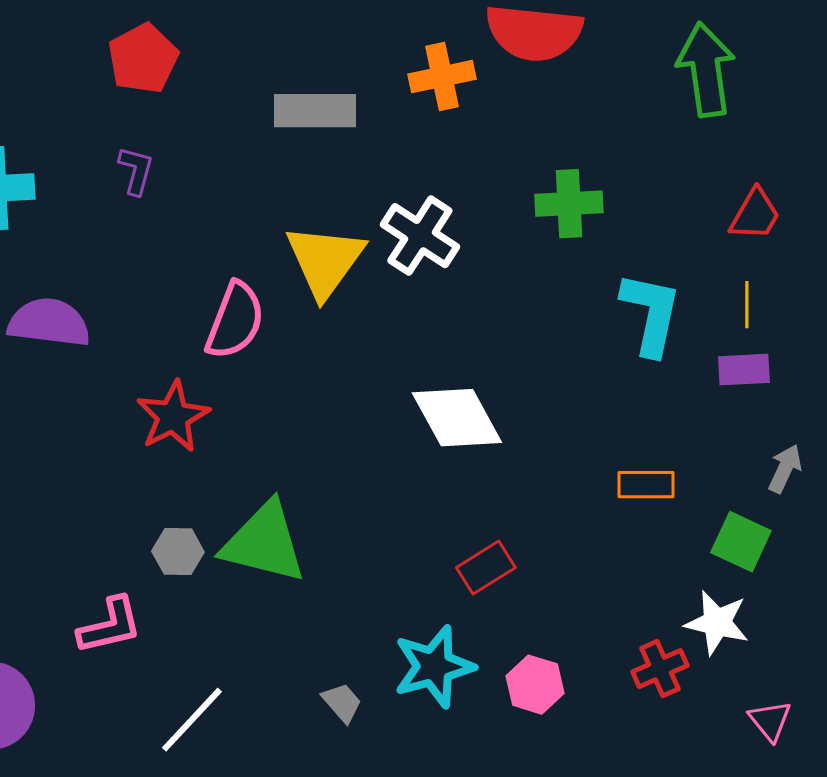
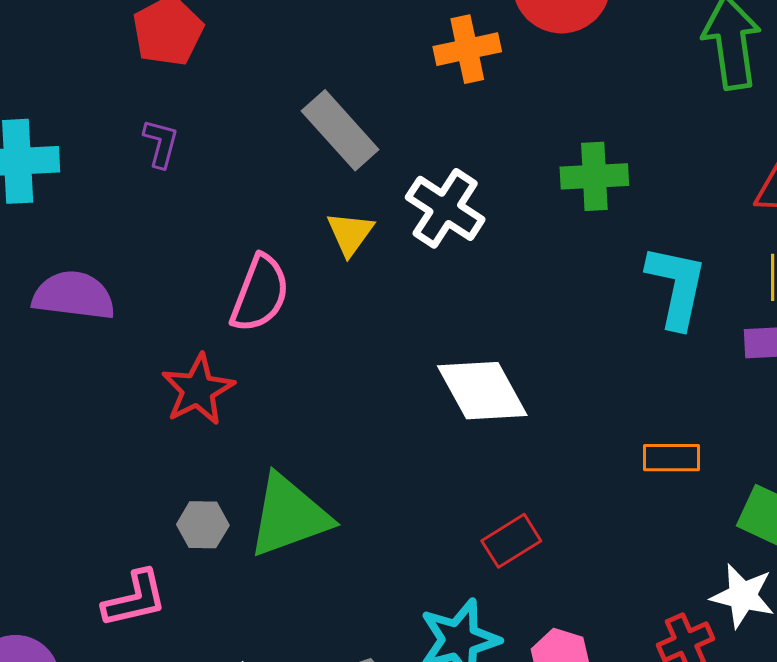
gray rectangle: (315, 111) -> (340, 130), moved, turned 48
yellow triangle: (325, 261) -> (350, 233), size x0.6
green triangle: (264, 543) -> (289, 516), turned -34

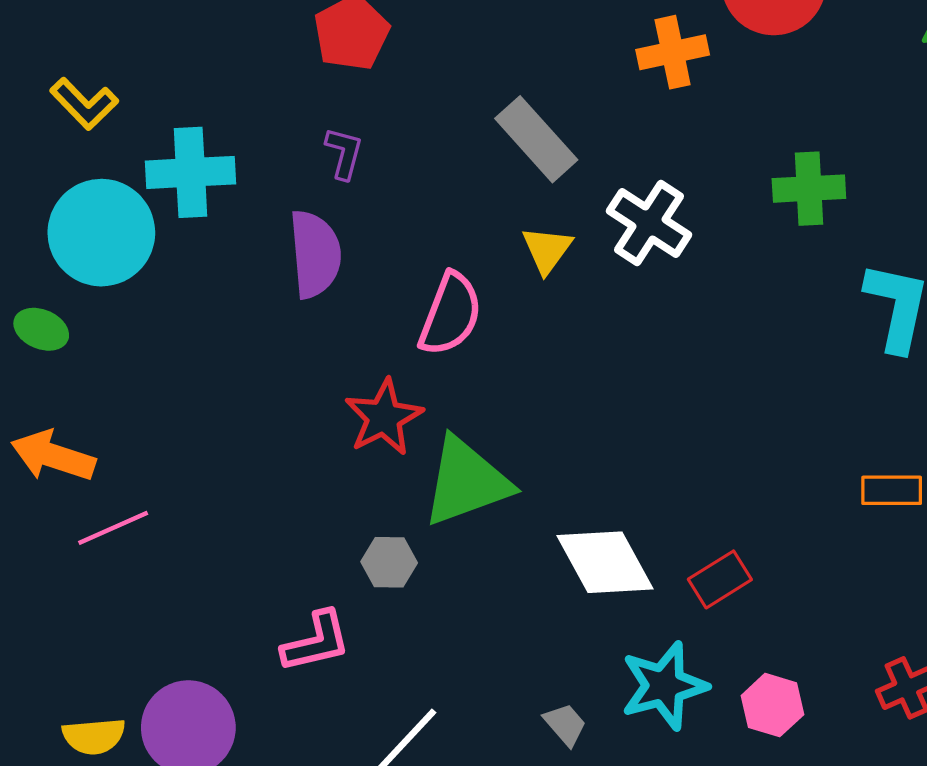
purple semicircle: (74, 295) -> (315, 254), moved, turned 78
white diamond: (482, 391) -> (605, 562), moved
green triangle: (289, 516) -> (466, 482), moved

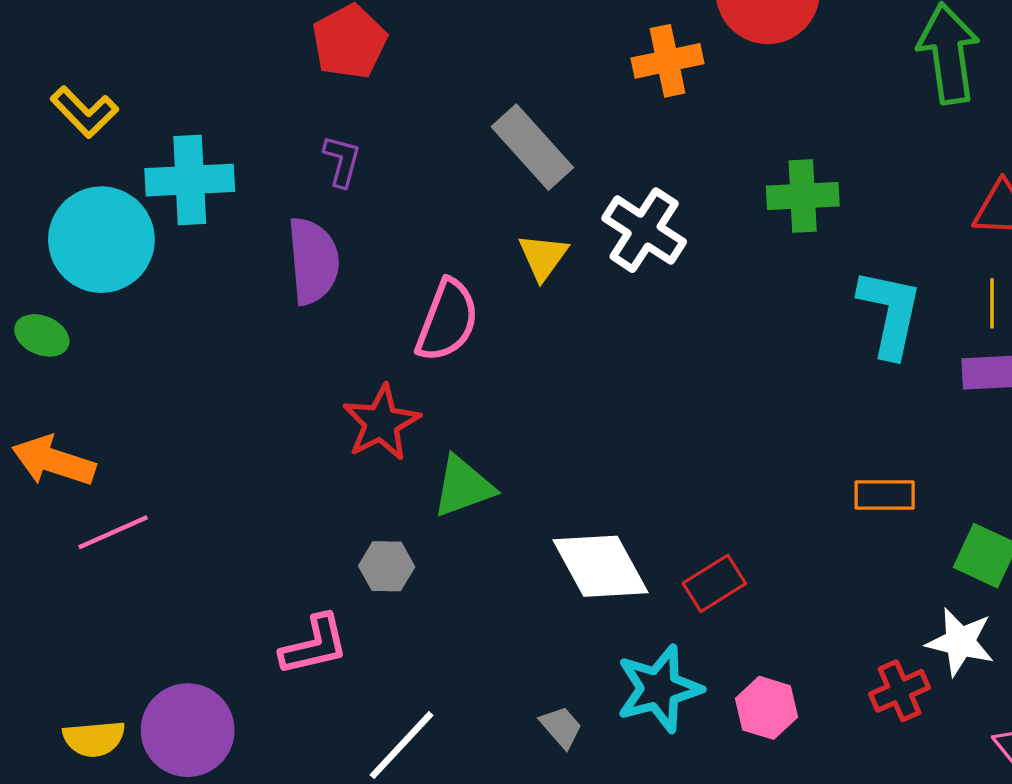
green triangle: (466, 482) -> (463, 487), size x0.7

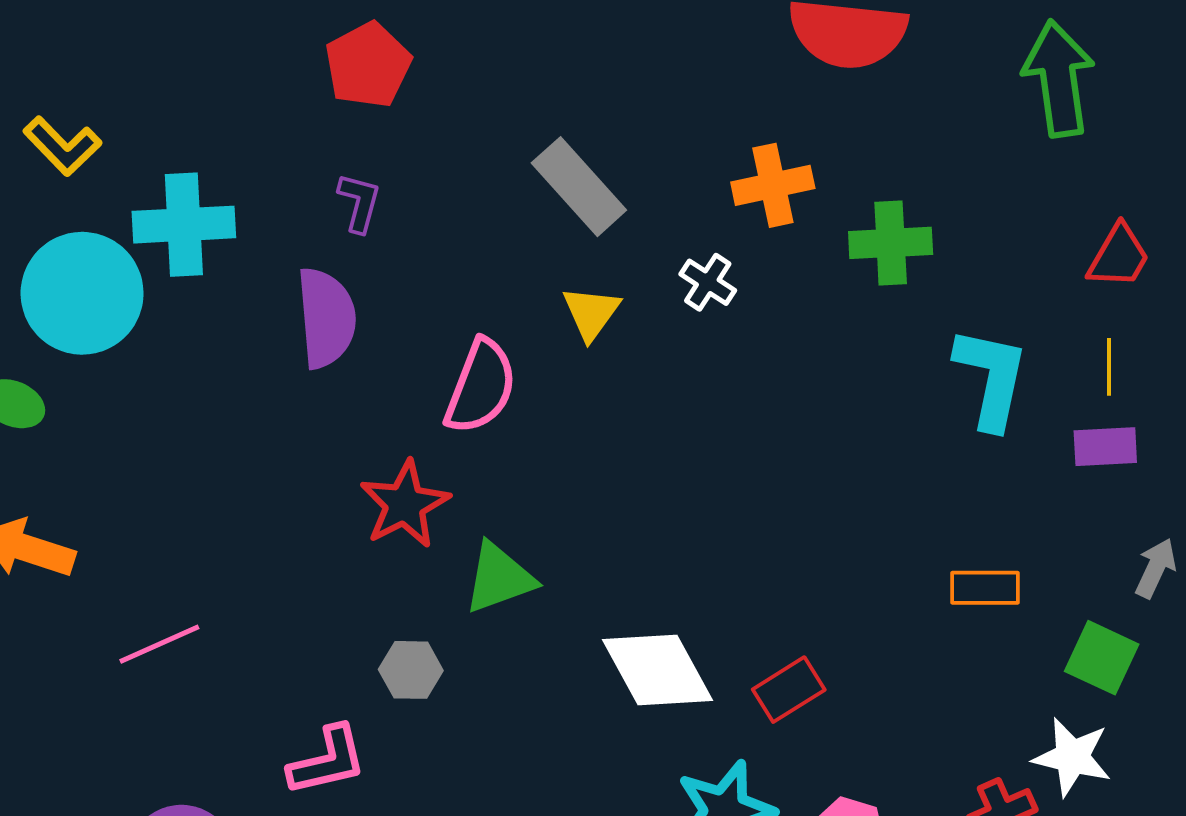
orange cross: (668, 61) -> (773, 185), moved
white cross: (644, 230) -> (708, 282), size x0.6
pink line: (113, 532) -> (159, 644), moved

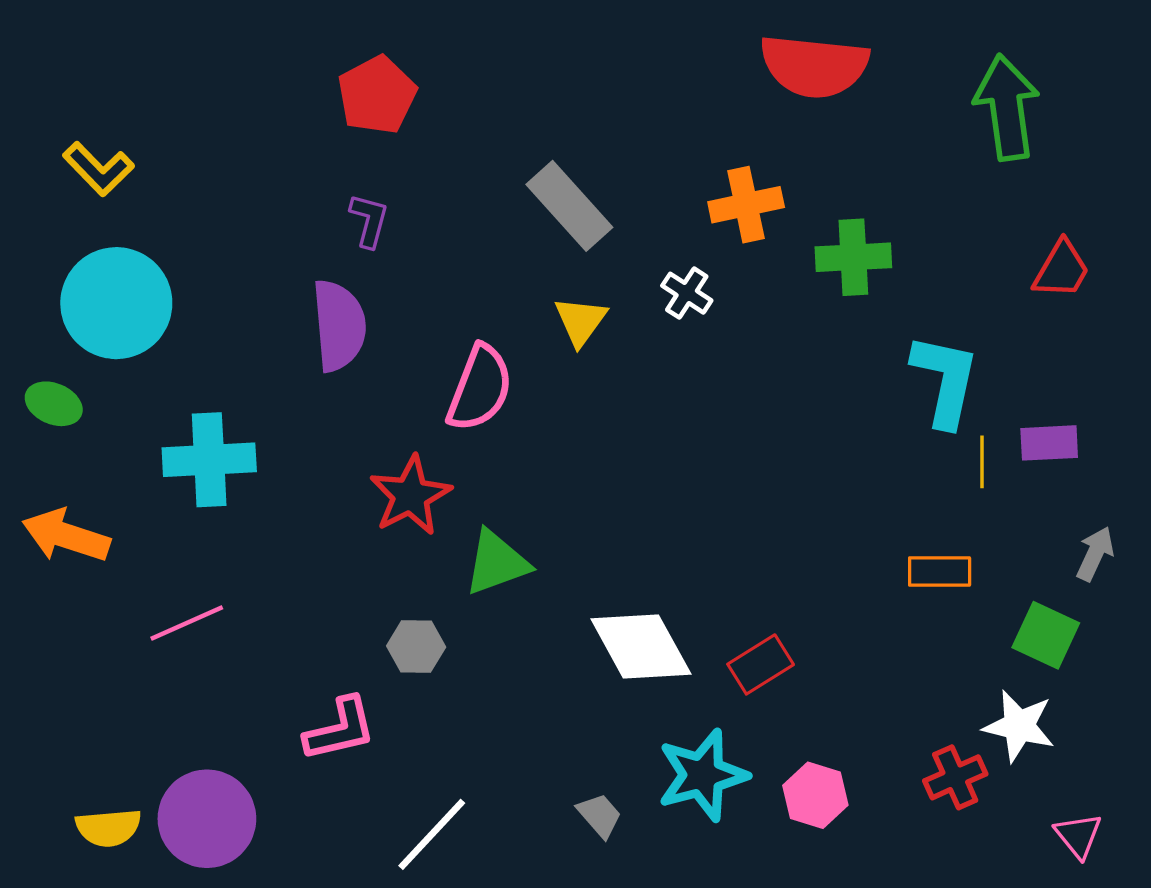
cyan cross: (184, 225) -> (209, 460), moved
yellow line: (1109, 367) -> (982, 462), moved

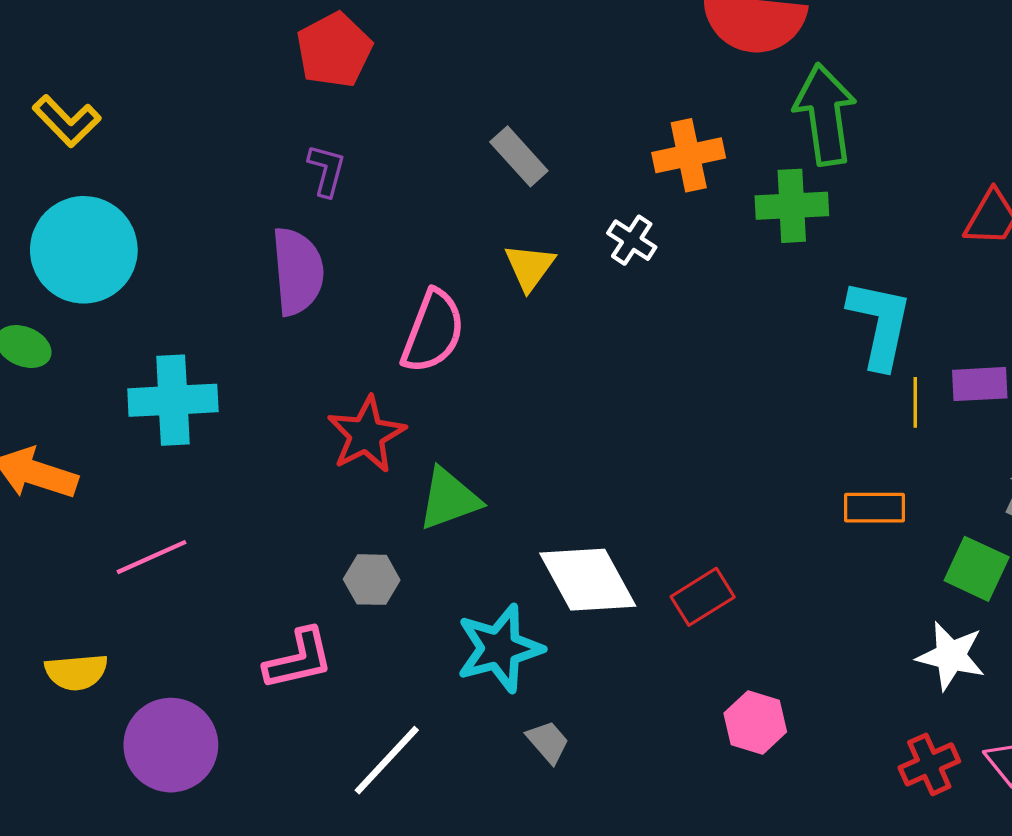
green arrow: (1007, 107) -> (825, 114), moved
gray rectangle: (569, 206) -> (519, 156), size x0.7
cyan star: (702, 775) -> (500, 648), moved
red cross: (955, 777) -> (929, 764), moved
yellow semicircle: (108, 828) -> (76, 672), moved

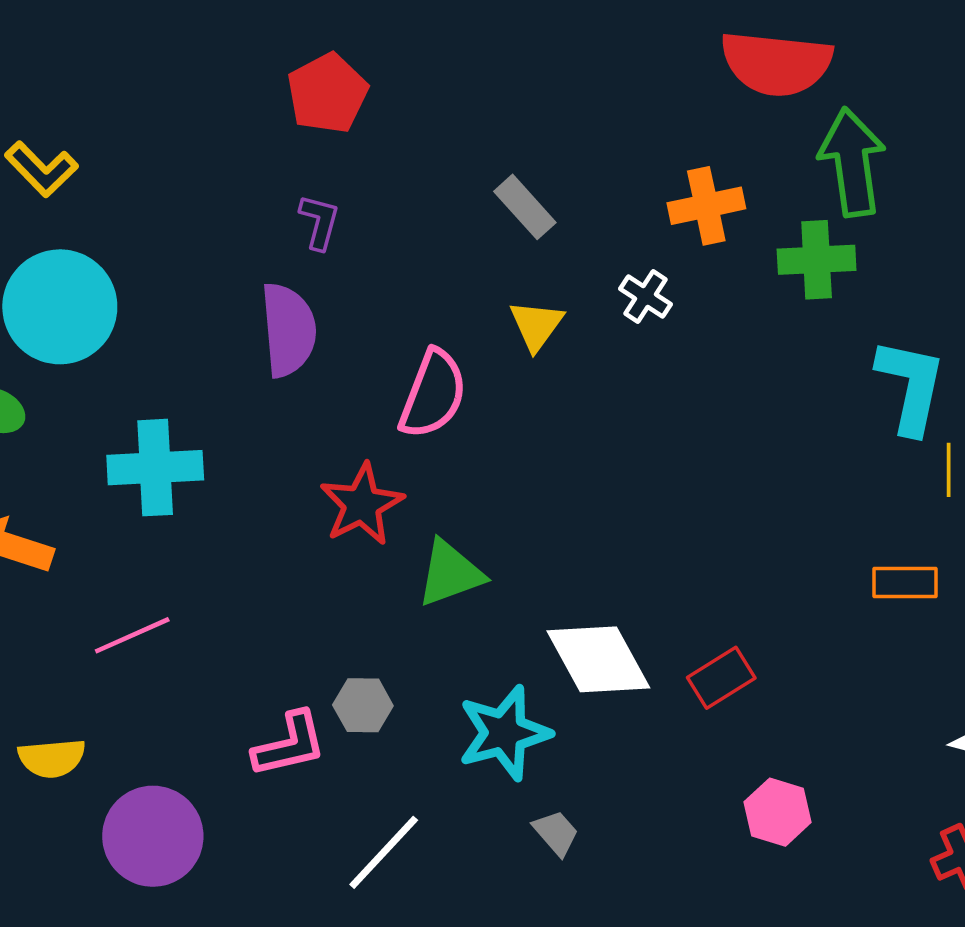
gray hexagon: (372, 580) -> (363, 705), moved

